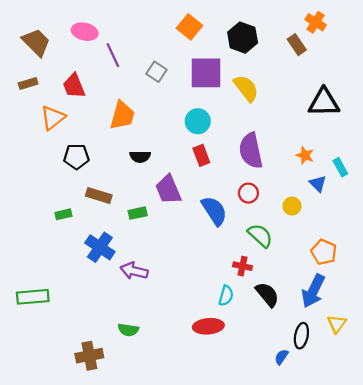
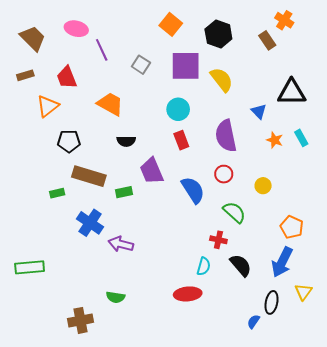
orange trapezoid: (122, 115) -> (110, 104), turned -76
cyan rectangle: (340, 167) -> (301, 138), moved
blue triangle: (318, 184) -> (259, 111), moved
brown rectangle: (99, 195) -> (89, 176), size x1.4

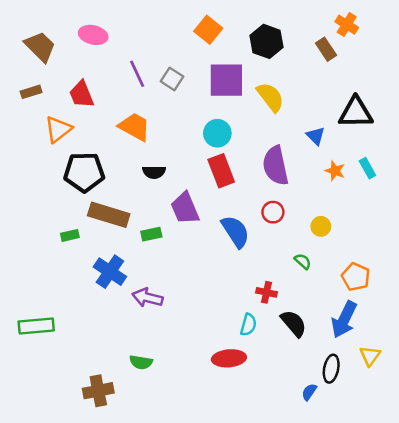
purple line: (102, 50) -> (137, 74), moved
red rectangle: (181, 140) -> (221, 171), size x1.4
black pentagon: (69, 141) -> (84, 172), size x1.4
green semicircle: (234, 212) -> (303, 261), moved, size x0.6

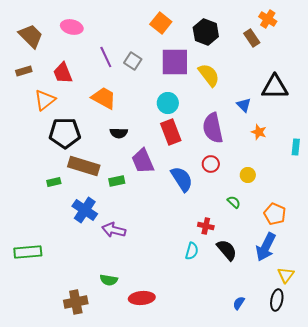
cyan rectangle: (367, 168) -> (296, 147), moved, turned 35
red ellipse: (229, 358) -> (142, 298), moved
black ellipse: (331, 369) -> (277, 300), moved

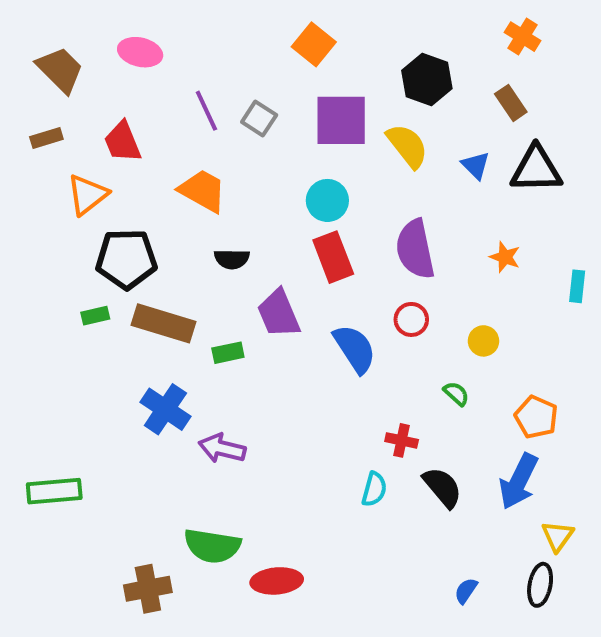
black hexagon: (206, 32) -> (427, 79), moved
brown rectangle: (252, 38) -> (511, 103), moved
blue triangle: (244, 105) -> (476, 165), moved
green rectangle: (54, 182) -> (95, 316), moved
green semicircle: (109, 280) -> (212, 546), size x1.6

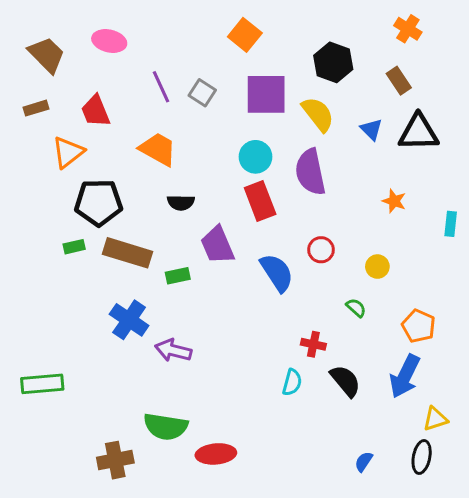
purple semicircle: (415, 249) -> (310, 172), moved
yellow triangle: (558, 536) -> (435, 419), turned 36

